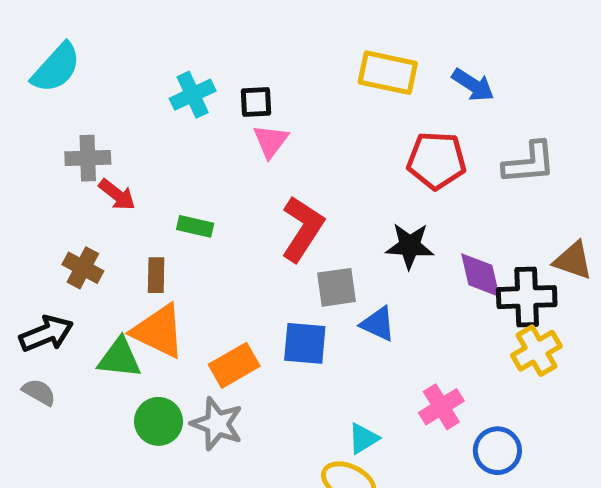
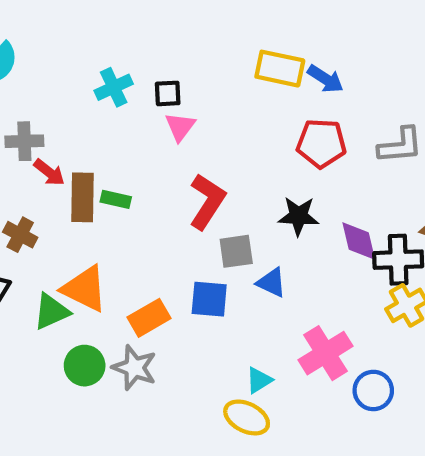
blue arrow: (473, 85) -> (326, 79), moved
brown rectangle: (156, 275) -> (83, 197), moved, size x1.6
green triangle: (119, 358) -> (51, 312), turned -30
pink cross: (441, 407) -> (326, 353), size x1.4

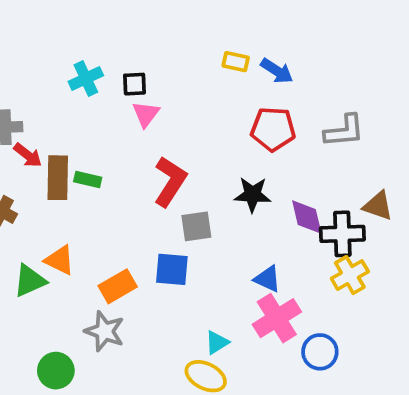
yellow rectangle: (280, 69) -> (236, 62), size x0.6
blue triangle: (272, 282) -> (267, 279), moved
orange triangle: (85, 289) -> (60, 260), size x0.7
green circle: (85, 366) -> (56, 371), moved

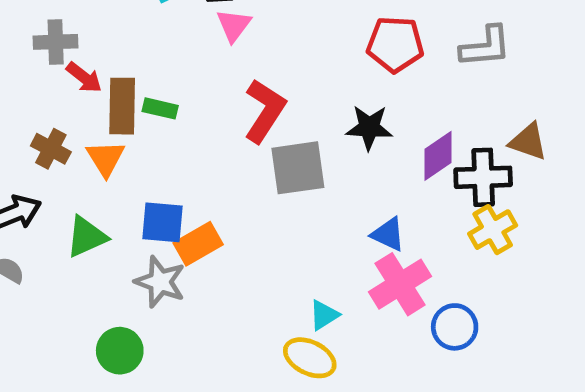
purple diamond: (307, 217) -> (438, 156), turned 69
gray square: (196, 226) -> (298, 168), size x1.4
orange triangle: (60, 260) -> (105, 158), moved, turned 32
blue square: (172, 269) -> (162, 222), moved
gray star: (105, 331) -> (160, 282), moved

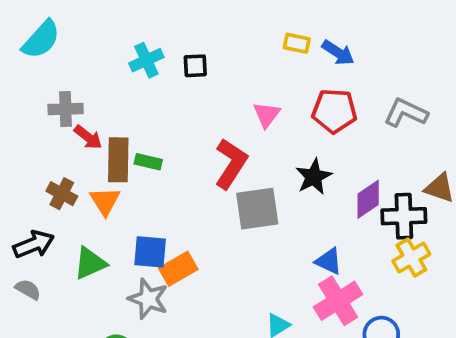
pink triangle: (234, 25) -> (267, 115), moved
gray L-shape: (485, 47) -> (406, 113), turned -150
black star: (369, 127) -> (314, 177), turned -30

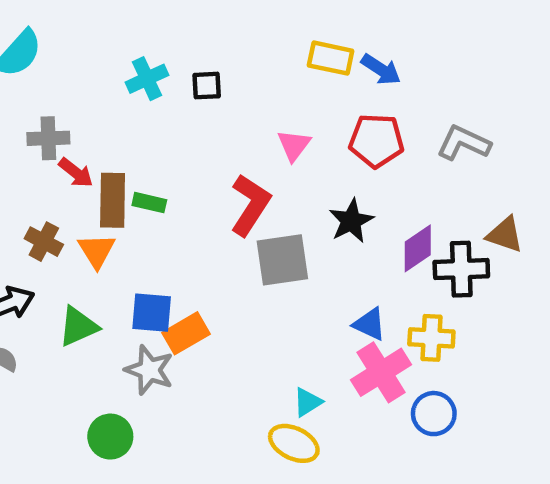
yellow rectangle: (297, 43) -> (331, 58), size x1.4
yellow cross: (411, 258) -> (431, 338), moved, turned 33

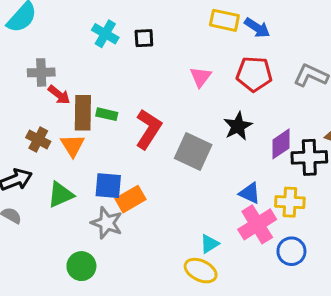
cyan cross: (147, 79) -> (105, 34), turned -35
red L-shape: (250, 205) -> (148, 129), moved
gray square: (282, 260) -> (193, 151), turned 33

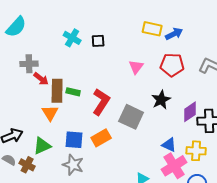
blue arrow: (257, 28) -> (174, 34), turned -60
brown cross: (38, 139) -> (27, 165), moved
orange rectangle: (131, 199) -> (101, 138), moved

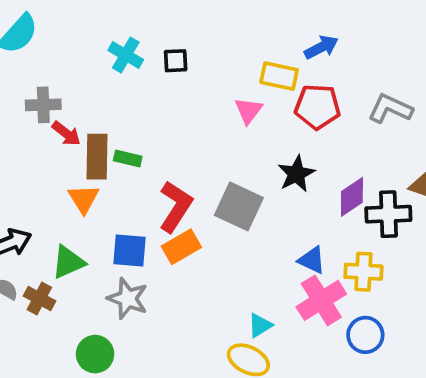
yellow rectangle: (152, 29) -> (279, 76), moved
red L-shape: (101, 102) -> (176, 206), moved

